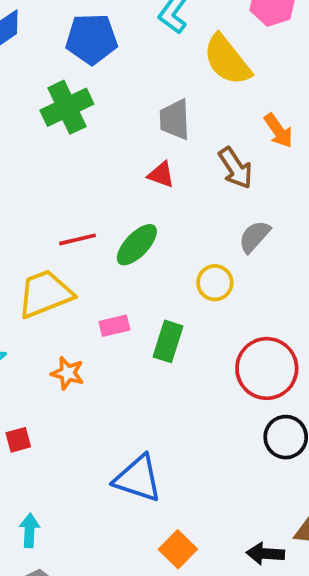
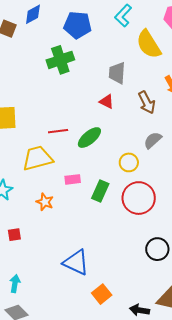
red circle: (267, 368) -> (139, 198), moved
orange square: (178, 549) -> (102, 294), moved

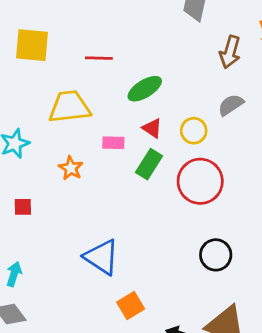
red triangle: (107, 102) -> (152, 128), moved
brown arrow: (147, 102) -> (230, 52), turned 35
red line: (58, 131) -> (99, 58), moved

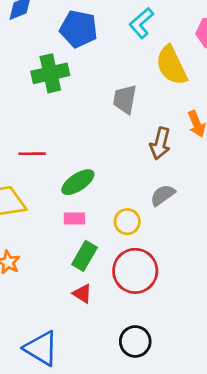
red triangle: (152, 128) -> (82, 294), moved
pink rectangle: (113, 143) -> (74, 219), moved
black circle: (216, 255) -> (135, 341), moved

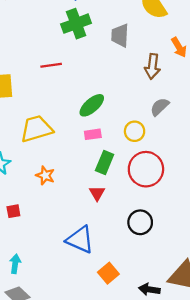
green cross: (50, 73) -> (76, 24), moved
red line: (32, 154) -> (51, 65), moved
red triangle: (82, 294) -> (97, 193), moved, turned 35
black circle: (135, 341) -> (140, 222), moved

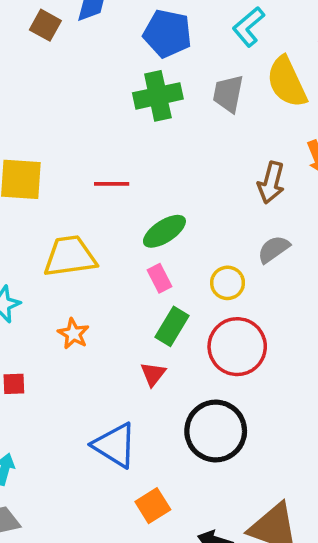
gray trapezoid: (120, 35) -> (228, 94), moved
red line: (51, 65) -> (112, 184), moved
pink rectangle: (93, 134) -> (160, 278), turned 63
black circle: (140, 222) -> (216, 431), size x1.5

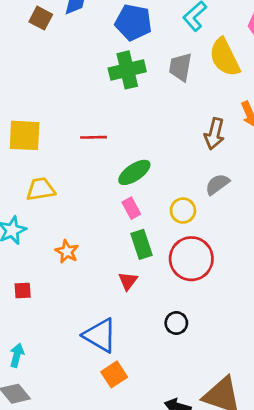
yellow trapezoid: (70, 256) -> (41, 189), moved, size x0.7
green rectangle: (172, 326) -> (142, 244), turned -48
black circle: (216, 431) -> (176, 323), size x0.5
orange square: (153, 506) -> (114, 374), moved

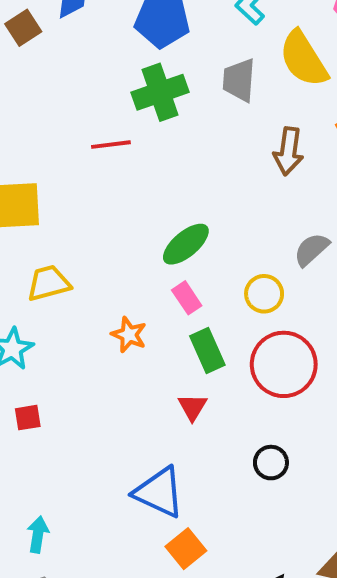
brown square: (41, 18) -> (23, 28), turned 35
brown arrow: (214, 134) -> (288, 151), moved
red line: (94, 137) -> (111, 145), moved
orange star: (67, 251) -> (129, 335), moved
red square: (23, 291) -> (28, 418), moved

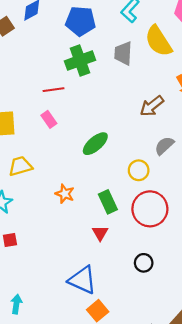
brown arrow: (288, 151) -> (152, 106), moved, turned 45
pink rectangle: (187, 298) -> (49, 119), moved

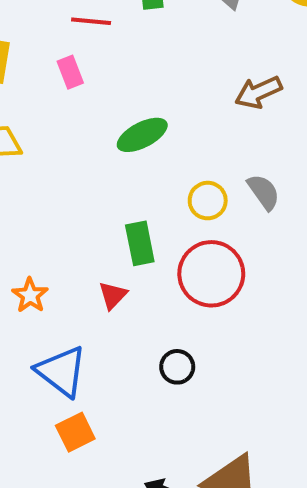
gray semicircle: (164, 146) -> (264, 192), moved, turned 84
orange star: (65, 194) -> (30, 295), moved

